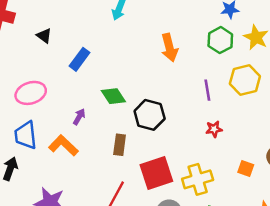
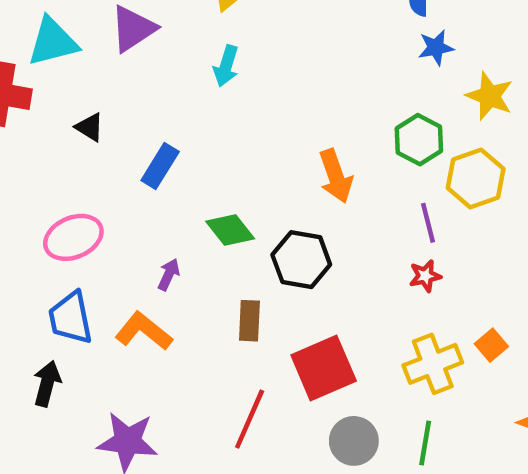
green hexagon: (220, 40) -> (419, 140), moved
orange arrow: (169, 48) -> (336, 176), moved
purple line: (207, 90) -> (428, 223), moved
orange square: (246, 168) -> (491, 345), turned 35
yellow cross: (198, 179) -> (433, 364), moved

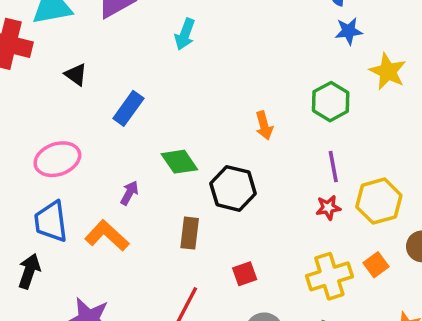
orange arrow: (336, 176) -> (264, 125), size x0.7
yellow hexagon: (476, 178) -> (379, 201), moved
red square: (324, 368) -> (245, 274), size x0.5

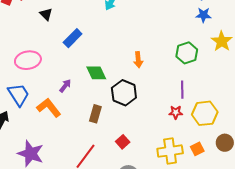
orange arrow: (264, 125) -> (138, 60), moved
blue trapezoid: (51, 221) -> (19, 95), turned 145
red square: (245, 274) -> (123, 142), turned -32

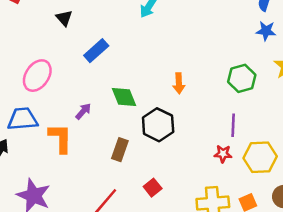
pink ellipse: (28, 60) -> (37, 76), turned -50
blue trapezoid: (19, 95) -> (23, 119), turned -65
orange L-shape: (49, 108) -> (60, 138), turned 35

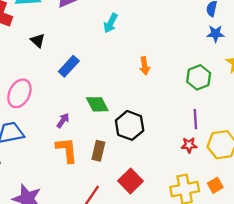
orange arrow: (179, 83) -> (145, 66), moved
orange L-shape: (60, 138) -> (67, 150), moved
red square: (153, 188) -> (130, 181), size x1.5

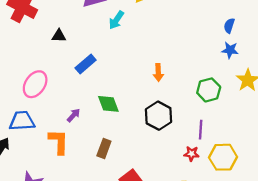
cyan arrow: (111, 23) -> (116, 20), moved
black triangle: (38, 41) -> (59, 36), turned -48
black hexagon: (130, 125) -> (159, 116), moved
orange L-shape: (67, 150) -> (59, 142), moved

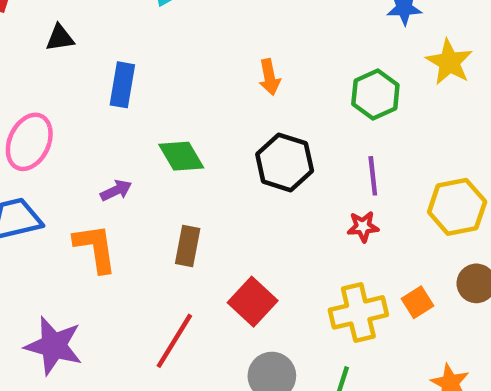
blue rectangle: (86, 64) -> (122, 85), turned -30
purple arrow: (74, 115) -> (116, 190), turned 32
yellow hexagon: (223, 157) -> (457, 207), moved

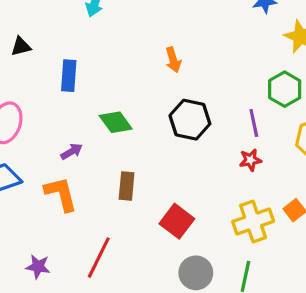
green hexagon: (375, 94) -> (285, 89), moved
red line: (174, 341) -> (99, 258), moved
purple star: (54, 346) -> (38, 267), size x0.6

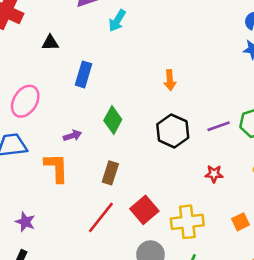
green diamond: (116, 122) -> (113, 120), turned 52
purple line: (254, 123) -> (219, 126), moved, turned 70
yellow cross: (253, 221) -> (187, 222), moved
red line: (99, 258) -> (101, 217), moved

